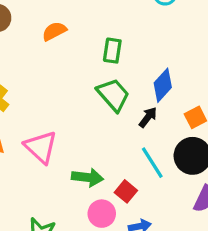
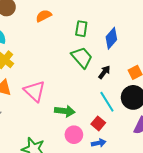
blue diamond: (163, 85) -> (111, 38), moved
red square: (126, 191) -> (98, 123), moved

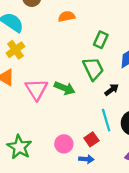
green arrow: (65, 111) -> (65, 88), moved

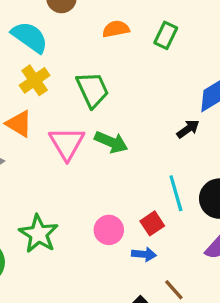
green rectangle: (101, 40) -> (166, 35), moved
green trapezoid: (93, 69) -> (92, 90), moved
black arrow: (112, 90) -> (188, 129), moved

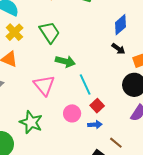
black arrow: (188, 129) -> (118, 49), moved, turned 80
pink triangle: (67, 143) -> (44, 85), moved
cyan line: (176, 193) -> (85, 85), moved

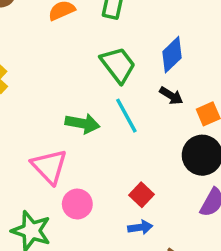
green trapezoid: (49, 32) -> (118, 65), moved
cyan line: (85, 85) -> (126, 116), moved
pink circle: (72, 113) -> (77, 204), moved

